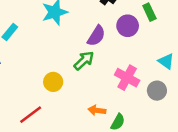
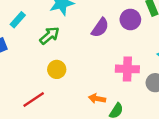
green arrow: (84, 61) -> (49, 35), moved
pink cross: (127, 78) -> (127, 69), turned -30

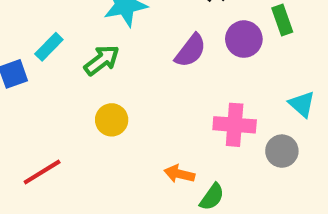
cyan rectangle: (18, 20) -> (49, 47), moved
red line: (34, 99) -> (42, 172), moved

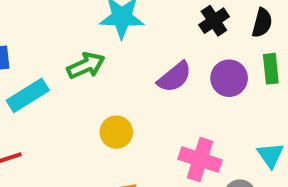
cyan rectangle: (49, 47) -> (28, 95), moved, size x1.4
yellow circle: (112, 120) -> (116, 132), moved

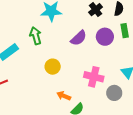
green arrow: (86, 66) -> (36, 36), turned -78

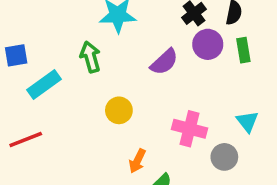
purple circle: (105, 37) -> (208, 44), moved
orange arrow: (64, 96) -> (137, 161), turned -88

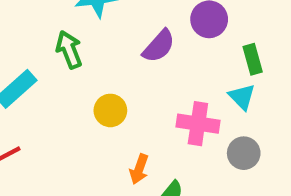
green rectangle: (243, 50) -> (253, 59), moved
cyan triangle: (247, 122) -> (242, 97), moved

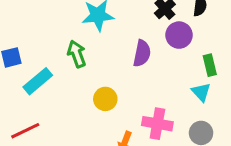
purple semicircle: (159, 46) -> (142, 53), turned -32
pink cross: (198, 124) -> (157, 124), moved

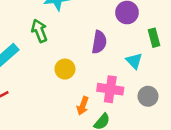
purple semicircle: (142, 53) -> (99, 42), moved
cyan triangle: (201, 92) -> (134, 61), moved

